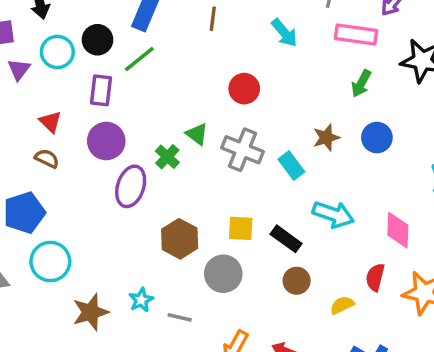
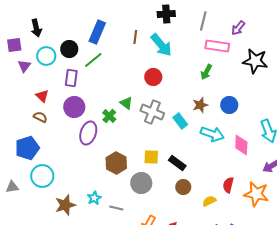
cyan arrow: (284, 33) -> (161, 45), moved, size x1.4
green arrow: (361, 83) -> (206, 72), moved
cyan arrow: (333, 214) -> (212, 134), moved
pink diamond: (398, 230) -> (241, 145), moved

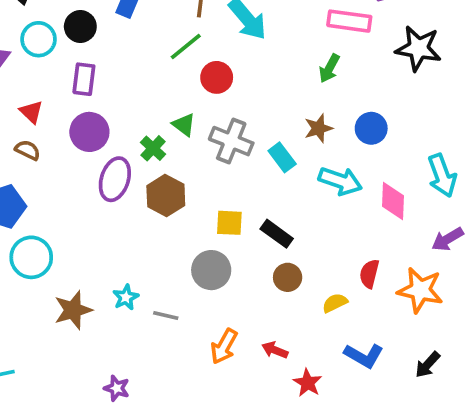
green line: (93, 60) -> (186, 46), moved
red circle: (153, 77) -> (217, 77), moved
brown hexagon: (116, 163) -> (166, 196), moved

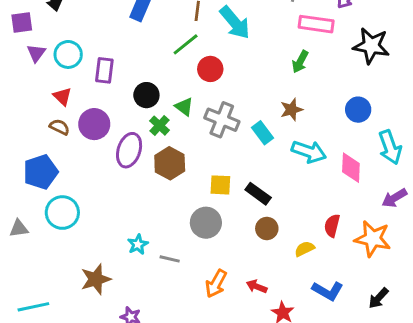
black circle: (80, 27) -> (146, 95), moved
cyan circle: (39, 39) -> (68, 54), moved
blue circle: (371, 128) -> (358, 110), moved
purple circle: (89, 132) -> (94, 124), moved
brown star: (73, 310) -> (96, 279), moved

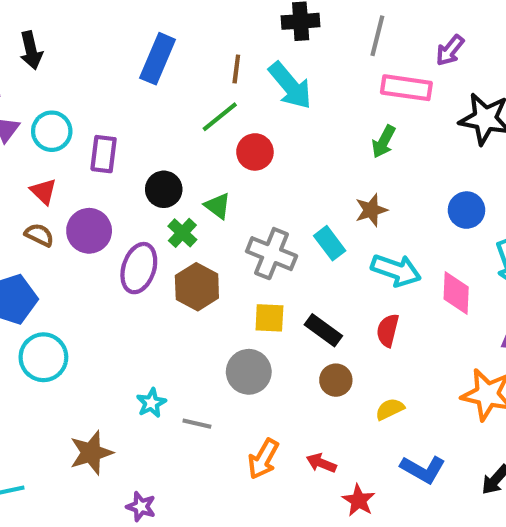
gray cross: (222, 120) -> (272, 254), moved
red semicircle: (332, 226) -> (388, 330), moved

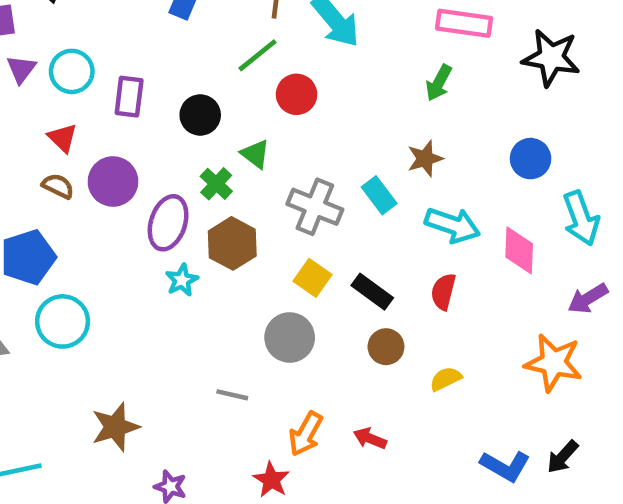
black circle: (164, 189) -> (200, 115), moved
yellow square: (269, 318) -> (313, 278), turned 32
cyan star: (151, 403) -> (182, 280), moved
blue L-shape: (423, 469) -> (505, 466), moved
red star: (359, 500) -> (271, 480), moved

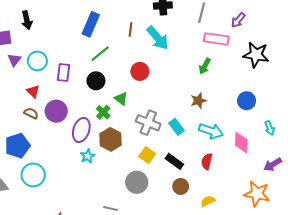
green line: (258, 55) -> (100, 54), moved
cyan rectangle: (379, 195) -> (176, 127), moved
cyan arrow: (581, 218) -> (270, 128), size x0.6

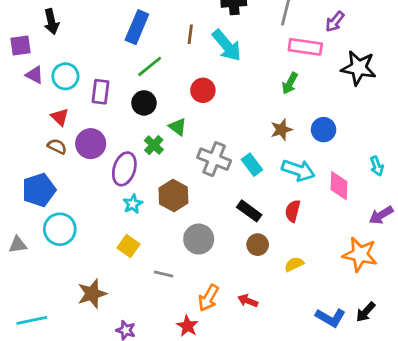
purple triangle: (14, 60) -> (35, 75), turned -40
blue circle: (247, 101) -> (324, 130), moved
brown hexagon: (111, 139) -> (173, 196), moved
yellow square: (147, 155) -> (129, 246), moved

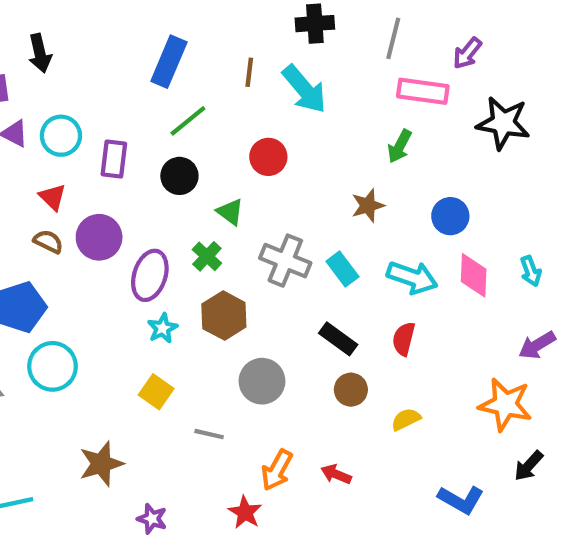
brown star: (281, 130) -> (368, 206), moved
green cross: (154, 145) -> (207, 256), moved
pink diamond: (339, 186) -> (474, 275), moved
black arrow: (366, 312) -> (529, 466), moved

